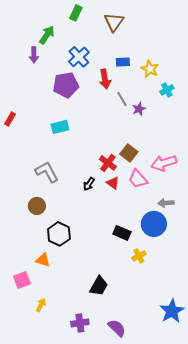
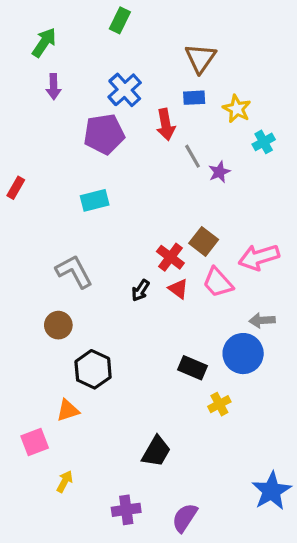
brown triangle: (114, 22) -> (200, 58), moved
green arrow: (47, 35) -> (44, 42), moved
orange triangle: (43, 260) -> (68, 410), turned -35
purple semicircle: (117, 328) -> (185, 518), turned -102

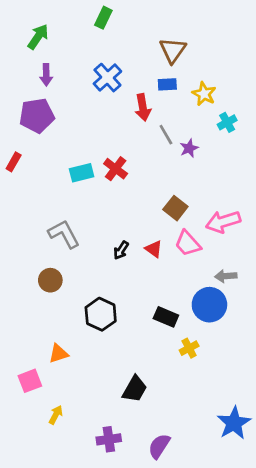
purple pentagon: (104, 134) -> (37, 116), moved
red cross: (170, 257) -> (116, 169), moved
black hexagon: (93, 369) -> (101, 314), moved

